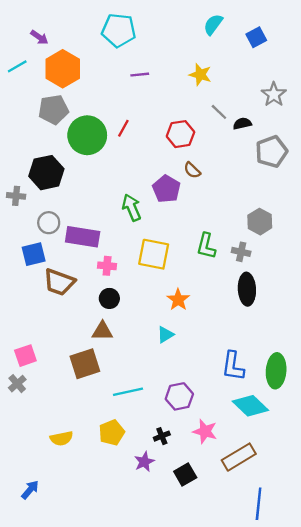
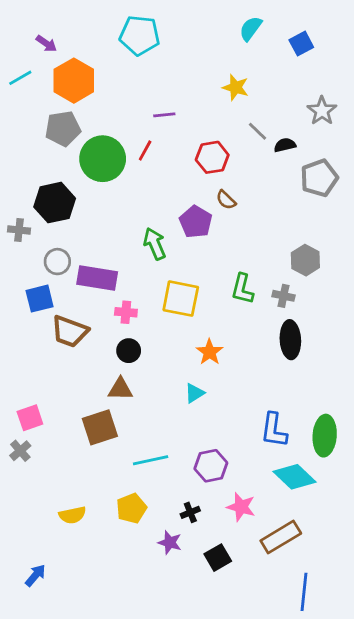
purple line: (140, 75) -> (164, 115), moved
purple star: (144, 462) -> (170, 543), turned -30

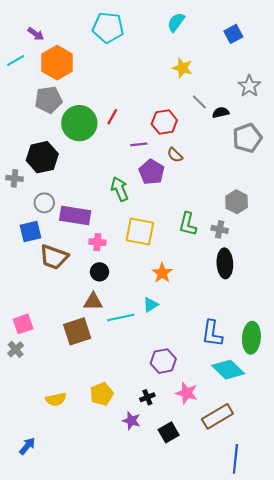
cyan semicircle: (251, 29) -> (176, 22), moved
purple line: (164, 115) -> (139, 144), moved
cyan line: (151, 460) -> (121, 318), moved

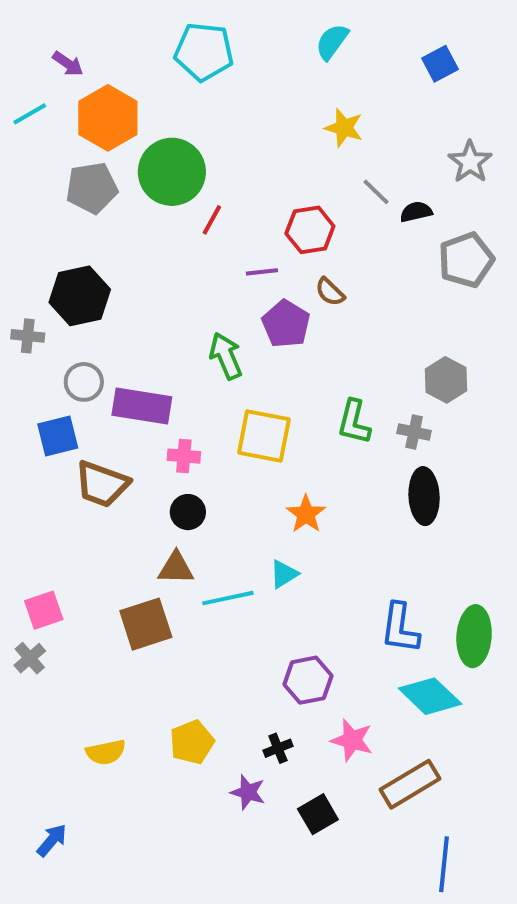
green circle: (79, 123) -> (172, 172), moved

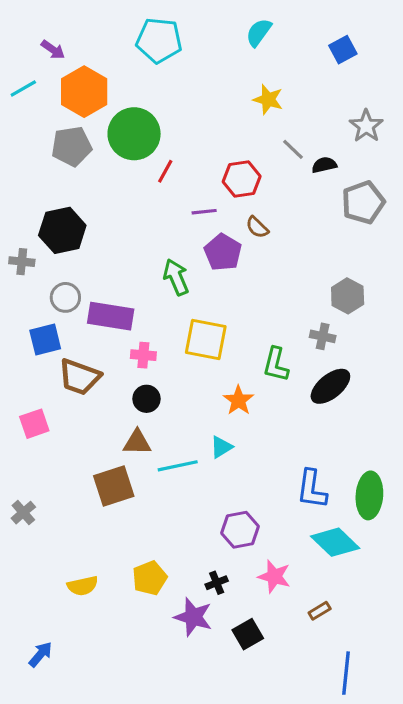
green L-shape: (354, 422) -> (276, 364), moved
black ellipse: (424, 496) -> (330, 386), turned 54
pink square: (44, 610) -> (34, 424), moved
brown rectangle: (410, 784) -> (320, 611), size x0.5
purple star: (248, 792) -> (193, 617), size x1.4

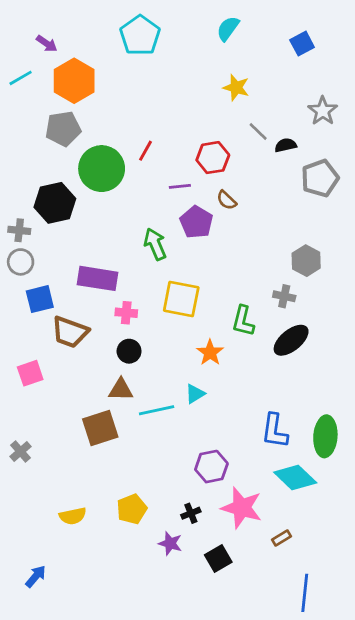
cyan pentagon: (159, 40) -> (140, 35), turned 30
green circle: (134, 134) -> (102, 169), moved
gray circle: (65, 297) -> (21, 262), moved
pink star: (274, 576) -> (242, 508), size x1.4
purple star: (193, 617) -> (170, 543), size x0.7

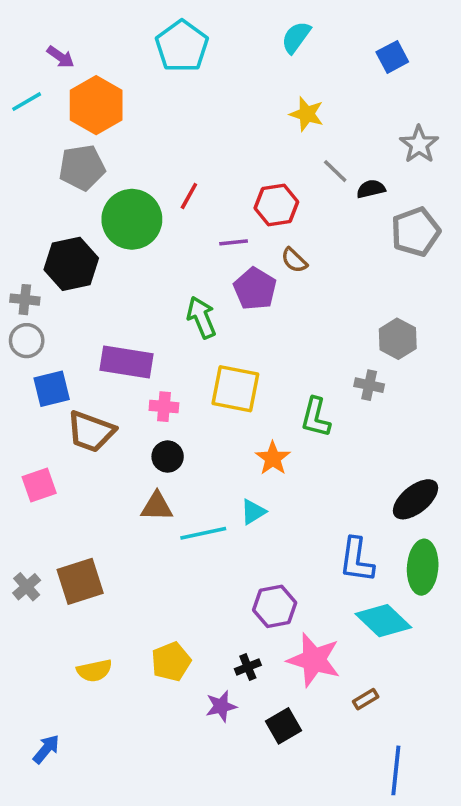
black ellipse: (291, 340) -> (415, 499), moved
brown square: (100, 428) -> (80, 581), moved
purple star: (170, 543) -> (221, 706), turned -30

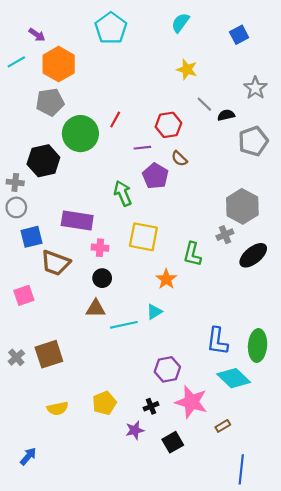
gray hexagon: (398, 339) -> (242, 206), size x1.4
gray cross: (369, 385) -> (225, 235), turned -35
black ellipse: (415, 499) -> (253, 255), moved

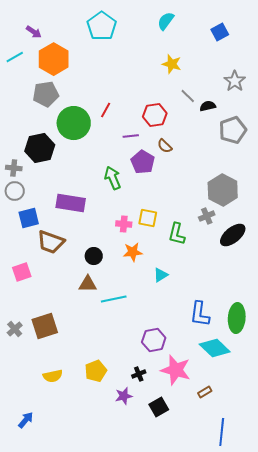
yellow square: (143, 237) -> (148, 218), moved, size x0.7
pink cross: (100, 248) -> (124, 224), moved
orange star: (166, 279) -> (133, 252), moved, turned 30
cyan triangle: (154, 312) -> (161, 275), moved

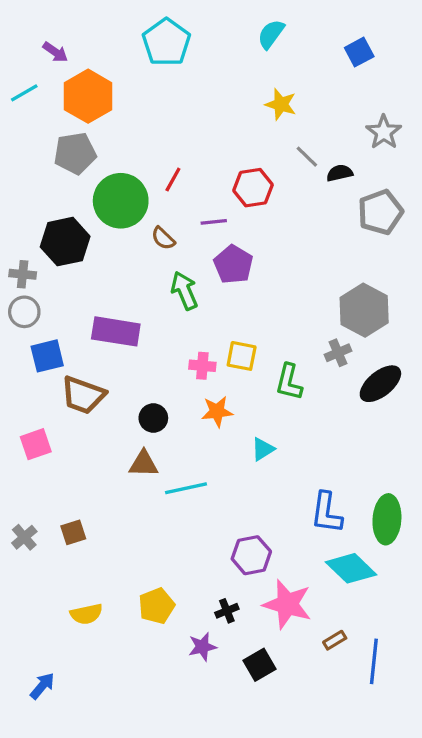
brown semicircle: (165, 146) -> (163, 238), moved
brown square: (45, 326) -> (73, 532), size x0.6
blue line: (222, 432) -> (374, 661), moved

